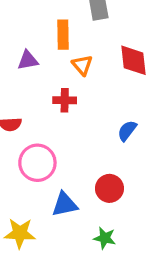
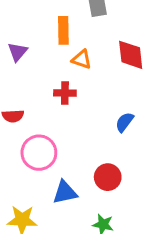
purple triangle: (28, 60) -> (18, 52), moved, turned -40
orange triangle: (82, 65) -> (82, 59), turned -30

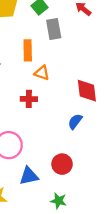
red diamond: (131, 55) -> (87, 91), moved

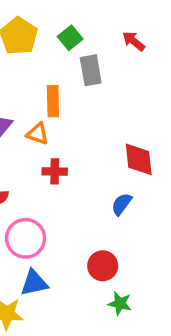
orange triangle: (42, 73) -> (38, 134), moved
blue triangle: (29, 176) -> (34, 283), moved
green star: (58, 201) -> (120, 303), moved

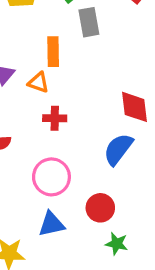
blue semicircle: (122, 204) -> (118, 149), size x1.5
pink circle: (26, 238) -> (51, 177), moved
blue triangle: (34, 283) -> (51, 224), moved

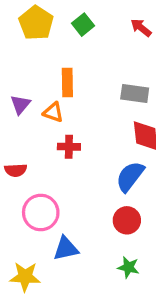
gray rectangle: (89, 22) -> (135, 93), moved, turned -72
pink circle: (51, 177) -> (41, 212), moved
red circle: (100, 208) -> (127, 220), moved

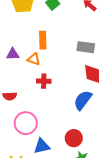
purple triangle: (20, 104) -> (13, 54), turned 48
red circle: (127, 220) -> (74, 138), moved

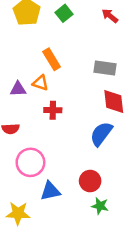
orange rectangle: (43, 40) -> (52, 59), turned -30
purple triangle: (13, 54) -> (18, 89), moved

